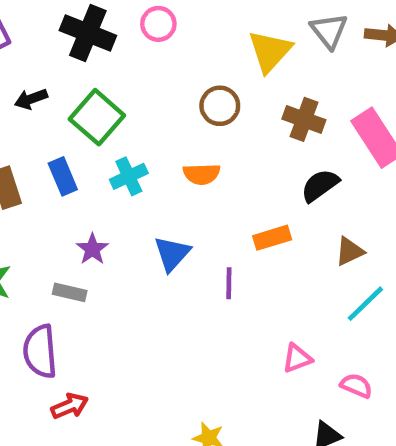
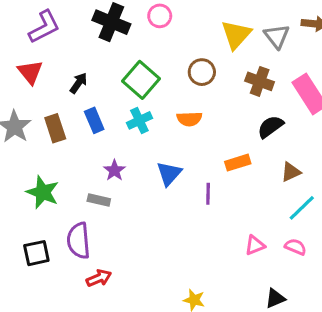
gray triangle: (329, 31) -> (277, 36), moved
black arrow: (31, 99) -> (79, 83), moved, turned 145
green square: (97, 117) -> (141, 80), moved
pink semicircle: (356, 386) -> (295, 247), moved

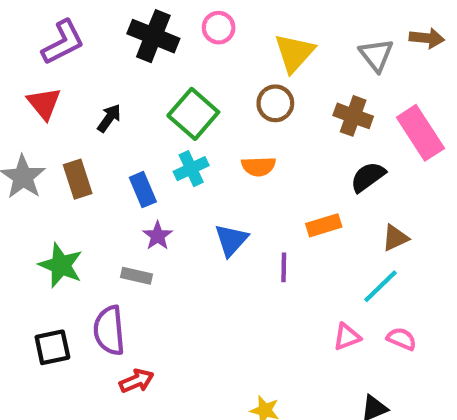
yellow triangle: (236, 35) -> (294, 53), moved
blue rectangle: (94, 120) -> (143, 190), moved
cyan line: (302, 208) -> (380, 286), moved

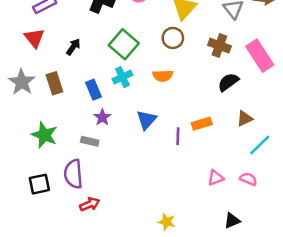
orange rectangle: (324, 225) -> (202, 124), moved
cyan line: (380, 286) -> (260, 145), moved

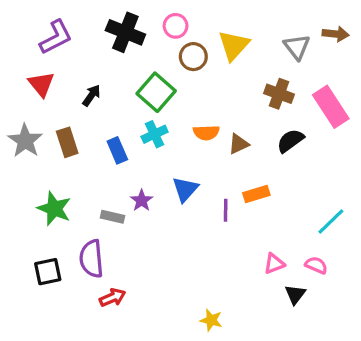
brown circle: (173, 38) -> (193, 57), moved
purple star: (102, 117) -> (142, 201), moved
brown triangle: (245, 119) -> (239, 144), moved
black triangle: (232, 221) -> (295, 294), moved, turned -30

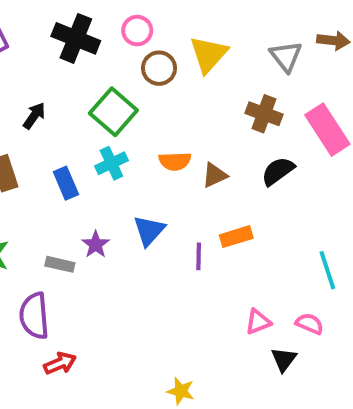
cyan line: (331, 222) -> (327, 270), turned -64

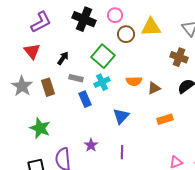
yellow triangle: (209, 54) -> (151, 27), turned 45
blue rectangle: (66, 183) -> (85, 99), moved
purple star: (96, 244) -> (91, 145), moved
purple line: (199, 256) -> (122, 152), moved
gray rectangle: (60, 264) -> (76, 78), moved

